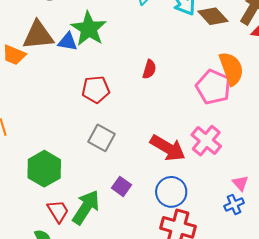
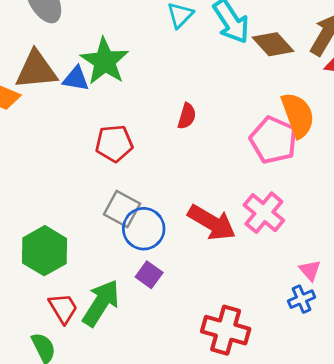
blue circle: (171, 192) -> (144, 229), moved

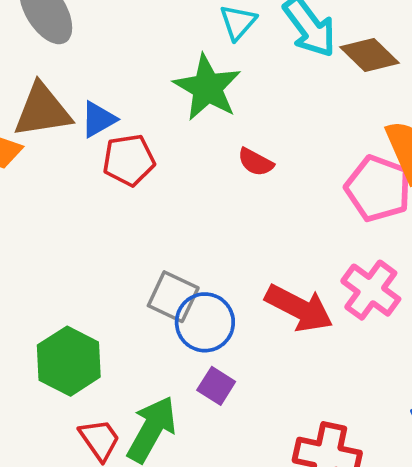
green star: (105, 61) -> (207, 88), moved
blue triangle: (76, 79) -> (98, 119), turned -36
red semicircle: (187, 116) -> (256, 162), turned 105
red pentagon: (114, 143) -> (129, 160), moved

